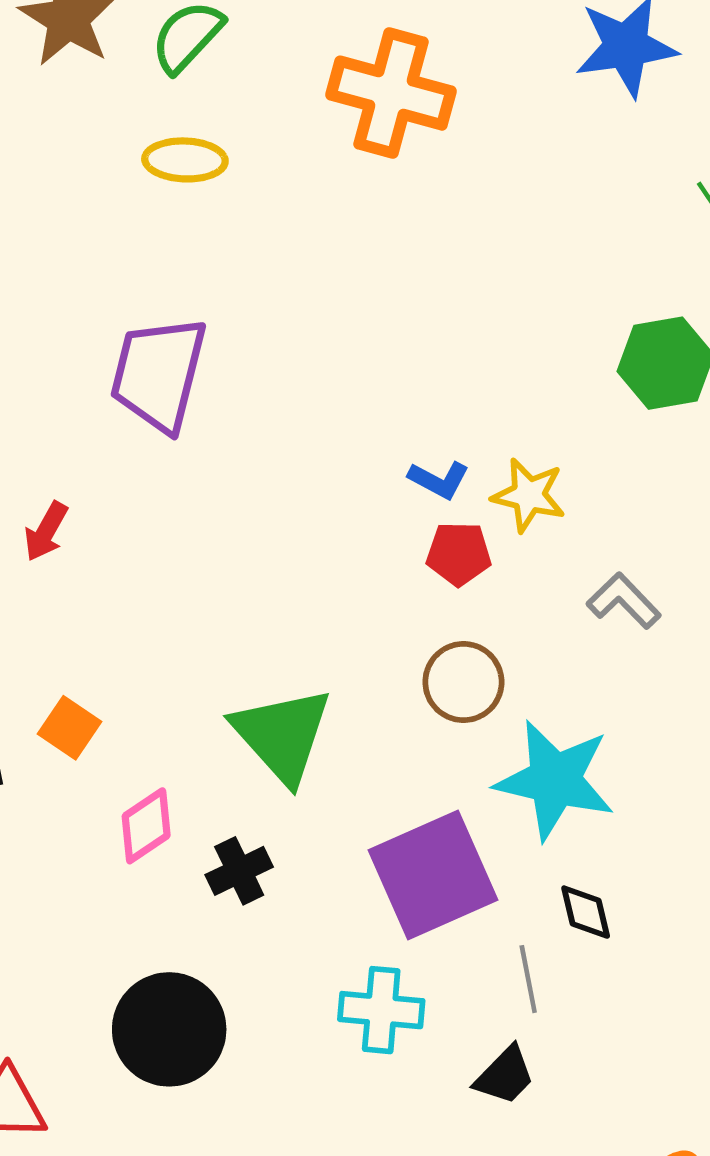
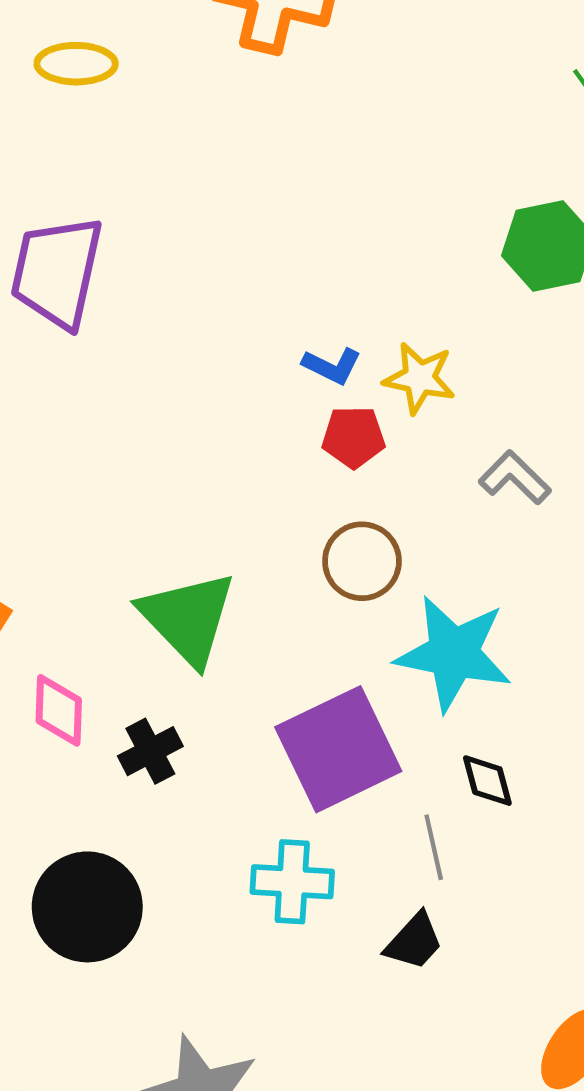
pink diamond: (146, 826) -> (59, 710), turned -52

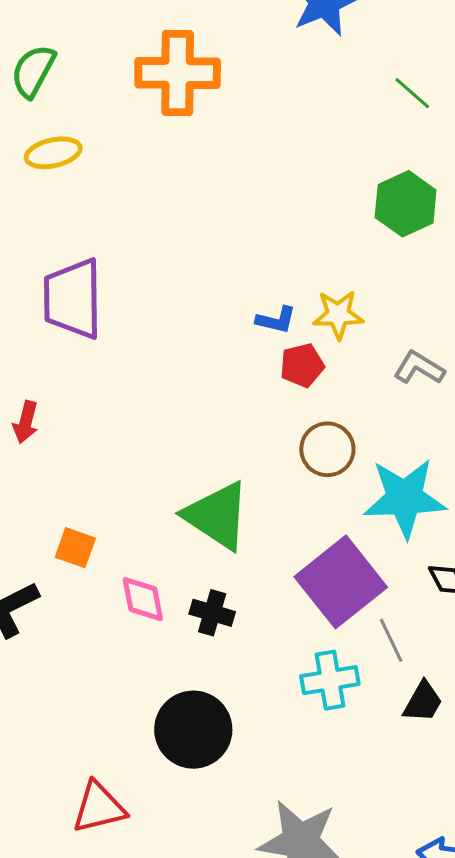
black cross: (150, 751) -> (212, 613), turned -33
gray line: (434, 847) -> (391, 640), moved

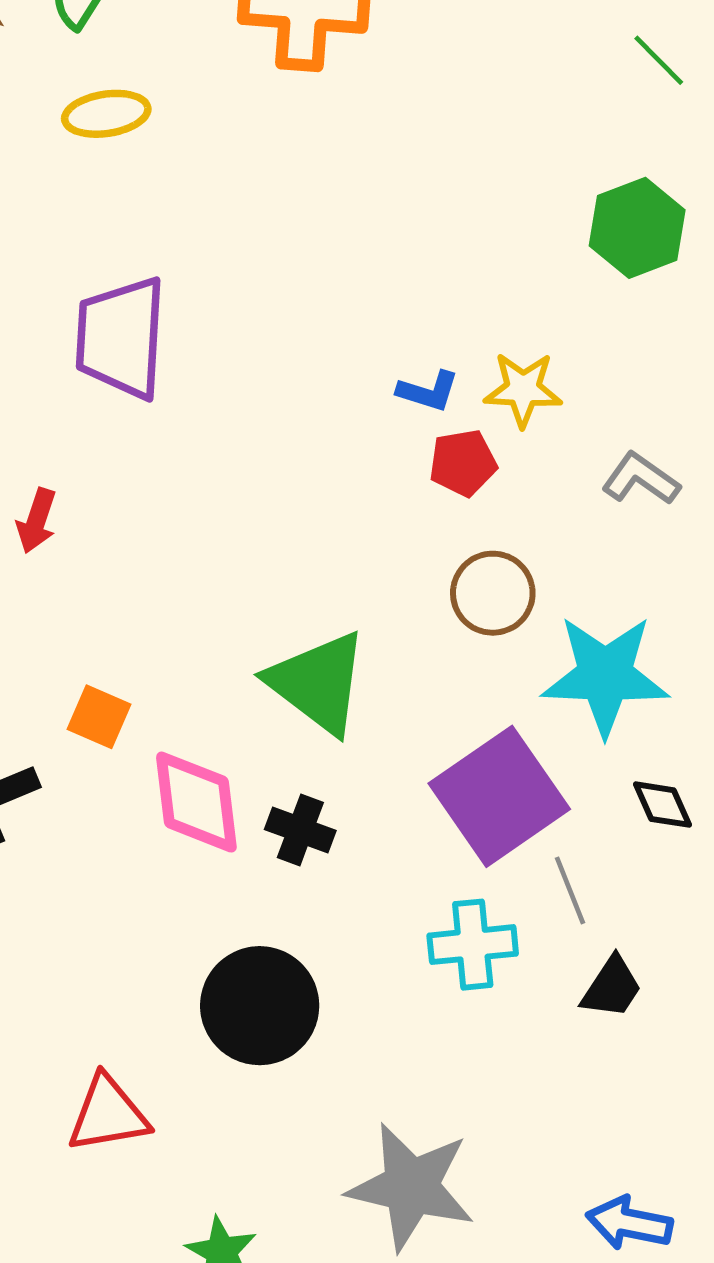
pink diamond: (143, 599) -> (196, 802), size x1.4

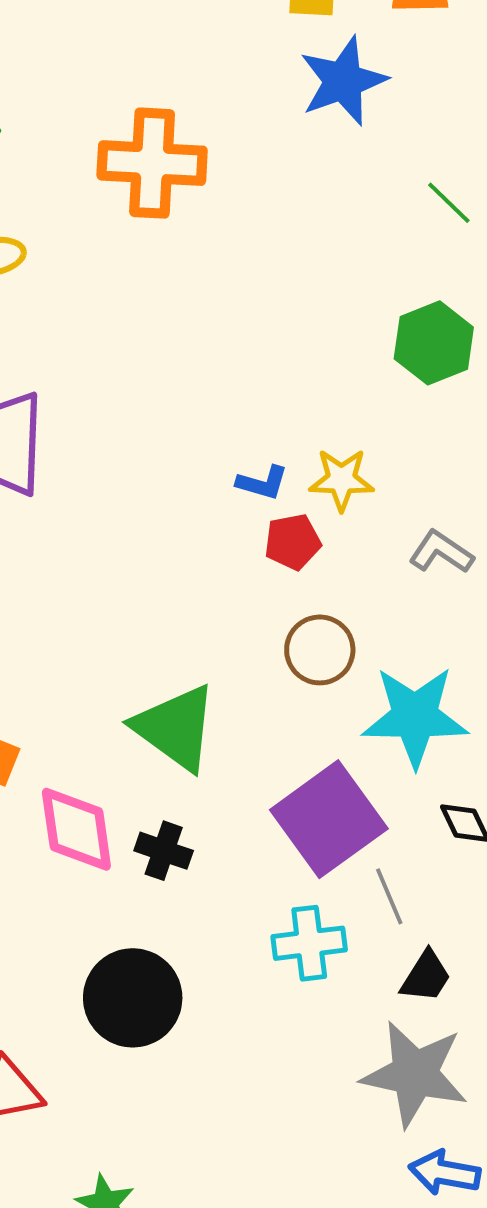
gray star: (411, 1187) -> (415, 1074), moved

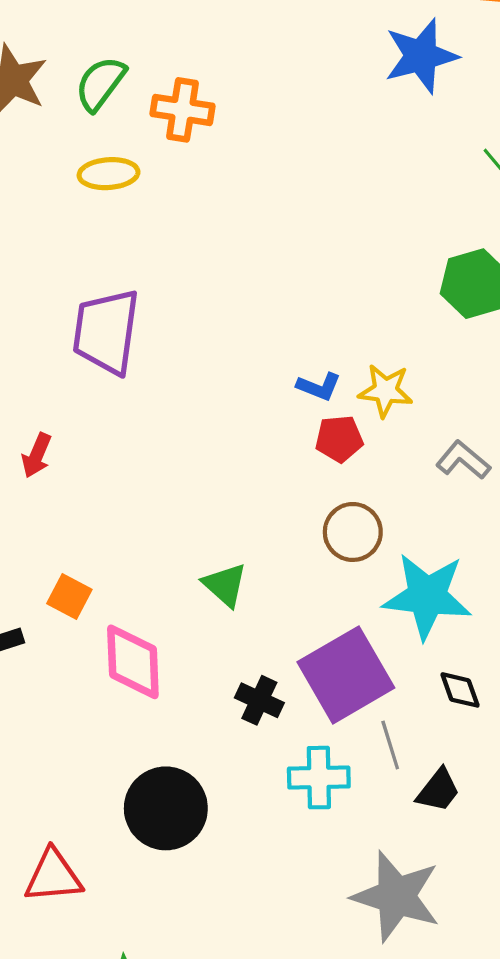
orange cross: (152, 163) -> (182, 110), moved, size x0.7
green triangle: (176, 728) -> (225, 585), size x0.6
black cross: (164, 851) -> (259, 700), moved
black trapezoid: (426, 976) -> (438, 790), moved

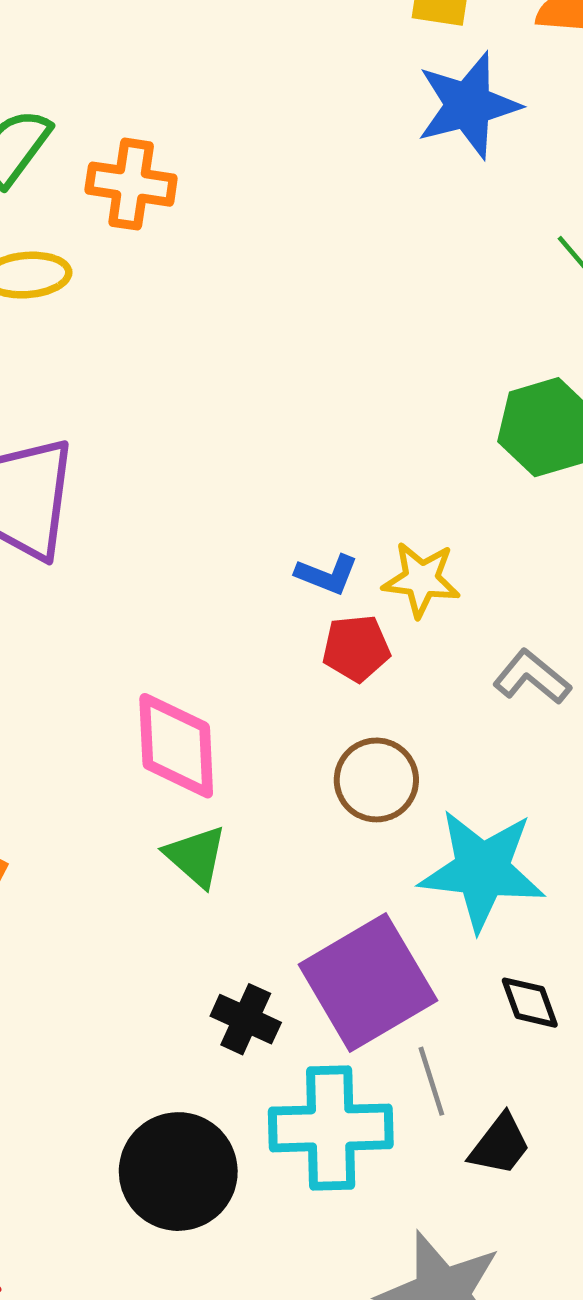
pink diamond: (133, 662) -> (176, 746), moved
cyan cross: (319, 778) -> (331, 1128), size x1.4
black circle: (166, 808) -> (178, 1172), moved

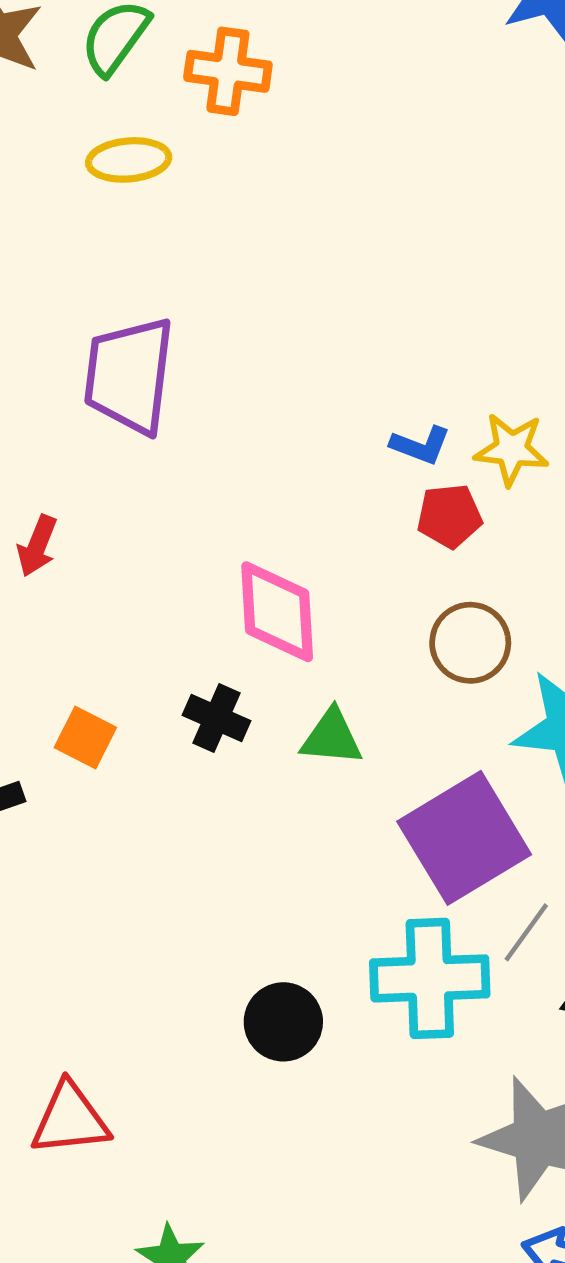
green triangle: (196, 856) -> (332, 737), moved, turned -36
black cross: (246, 1019) -> (217, 718), moved
gray line: (431, 1081) -> (526, 932), turned 54
black circle: (178, 1172) -> (283, 1022), size x0.7

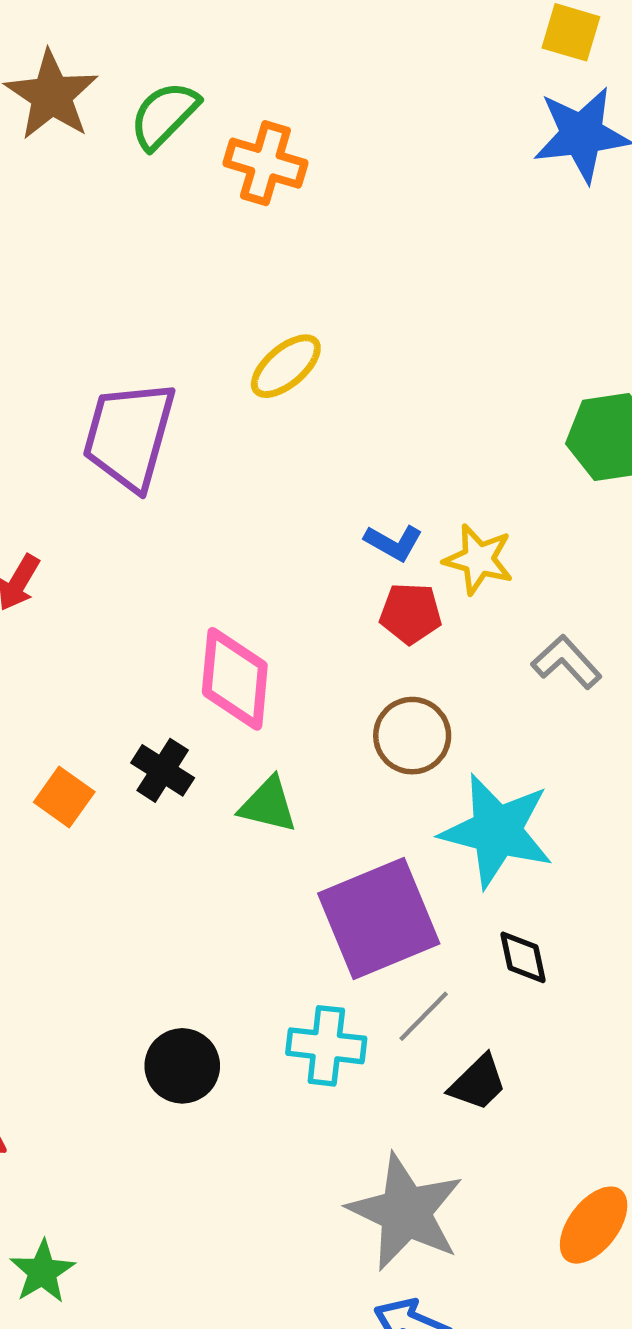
yellow ellipse: (129, 160) -> (286, 366), moved, turned -44
orange square: (85, 737) -> (64, 797), moved
cyan cross: (430, 978) -> (326, 1046), size x0.7

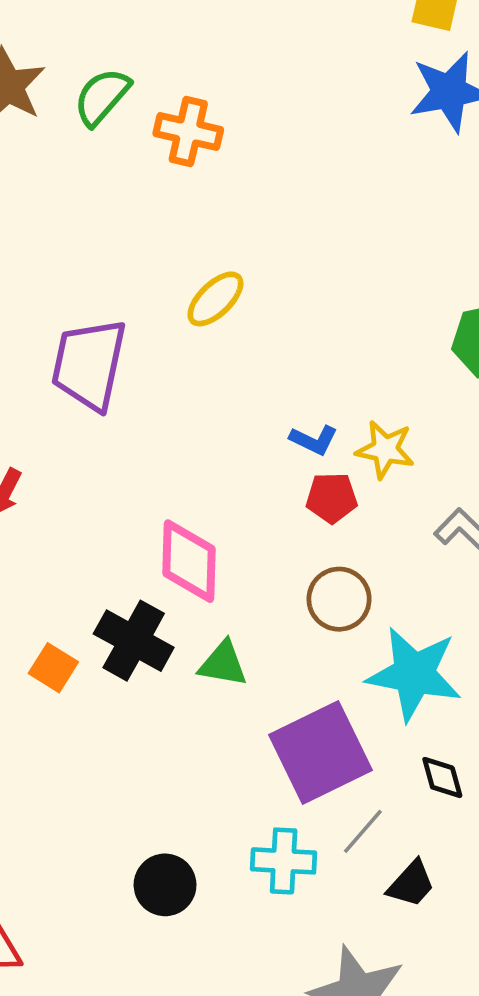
black cross: (163, 770) -> (134, 641), size x1.5

